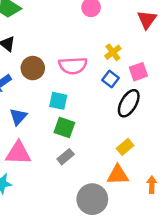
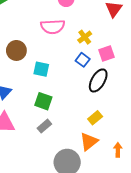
pink semicircle: (73, 66) -> (53, 27), moved
cyan square: (58, 101) -> (41, 69), moved
orange triangle: (118, 175) -> (89, 142), turned -36

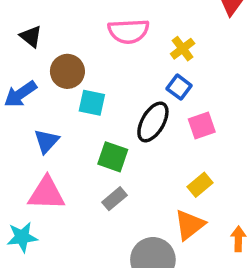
pink square: (106, 54) -> (202, 125), moved
cyan square: (41, 69) -> (92, 103), moved
black ellipse: (98, 80) -> (153, 122), moved

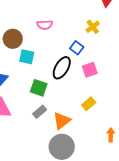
pink semicircle: (128, 31) -> (45, 25), moved, size x0.7
yellow cross: (183, 49) -> (93, 27), moved
orange triangle: (190, 225) -> (62, 121), moved

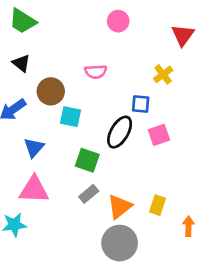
blue square: (77, 48) -> (141, 104), turned -32
yellow rectangle: (89, 104) -> (158, 205), moved, turned -32

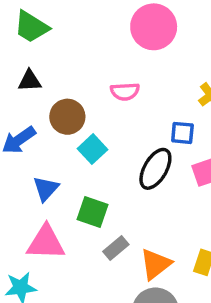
pink circle: (118, 21) -> (154, 27), size x1.6
black triangle: (21, 63) -> (30, 81), turned -42
cyan square: (70, 117) -> (93, 149), turned 35
green square: (87, 160) -> (93, 212), moved

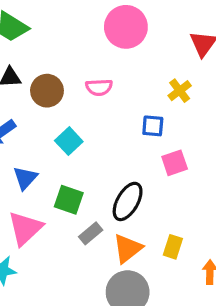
brown circle: (67, 117) -> (47, 91), moved
black ellipse: (155, 169) -> (128, 201), moved
pink triangle: (46, 243) -> (25, 228), turned -45

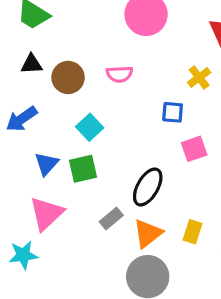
green square: (69, 200) -> (83, 169), moved, turned -32

